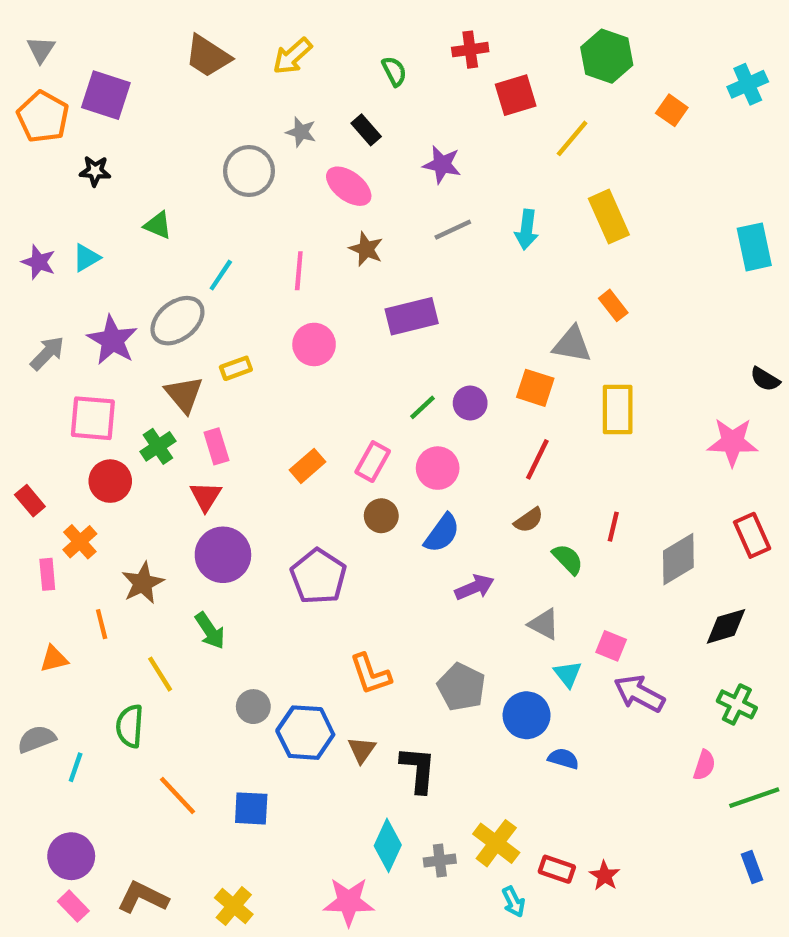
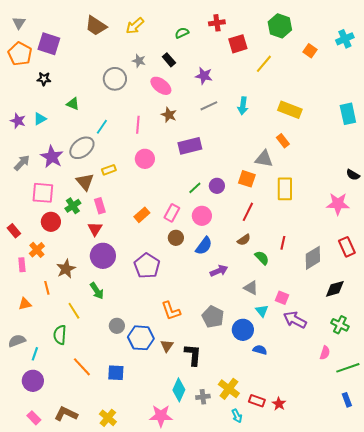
green semicircle: (394, 71) -> (182, 33), turned -88
yellow rectangle: (609, 217) -> (290, 110), moved, turned -45
purple circle: (71, 856) -> (33, 381), moved

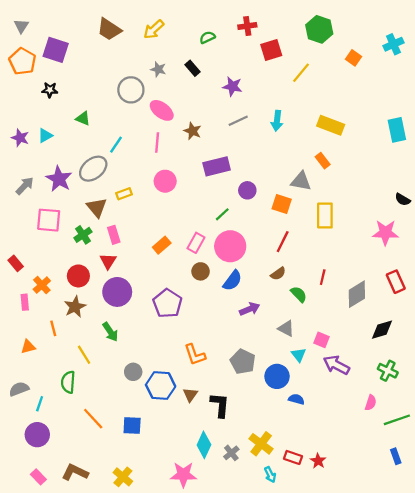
pink ellipse: (161, 86) -> (162, 110), moved
purple circle: (217, 186) -> (247, 190), moved
pink circle: (202, 216) -> (230, 246), size x1.4
red circle: (51, 222) -> (78, 276), moved
gray cross: (203, 397) -> (231, 453), turned -32

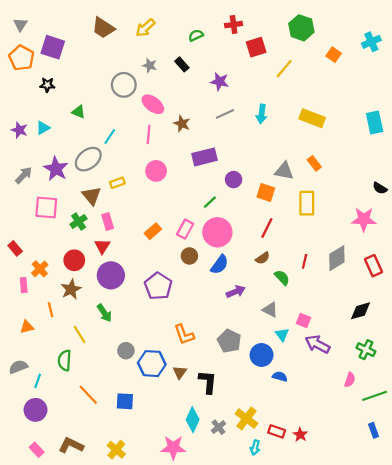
orange rectangle: (323, 161) -> (314, 163), moved
gray diamond: (357, 294) -> (337, 258), moved
cyan arrow: (270, 475) -> (255, 448), turned 40

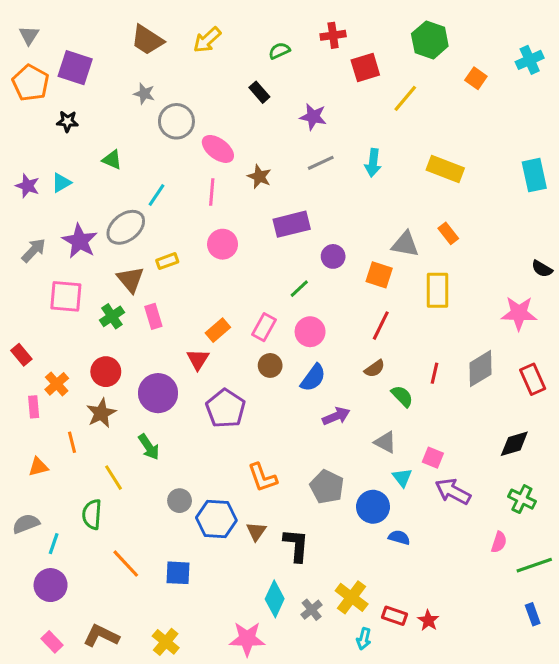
gray star: (150, 65) -> (144, 94), moved
pink circle: (217, 232) -> (310, 332), size x0.7
red triangle: (102, 246) -> (198, 359), moved

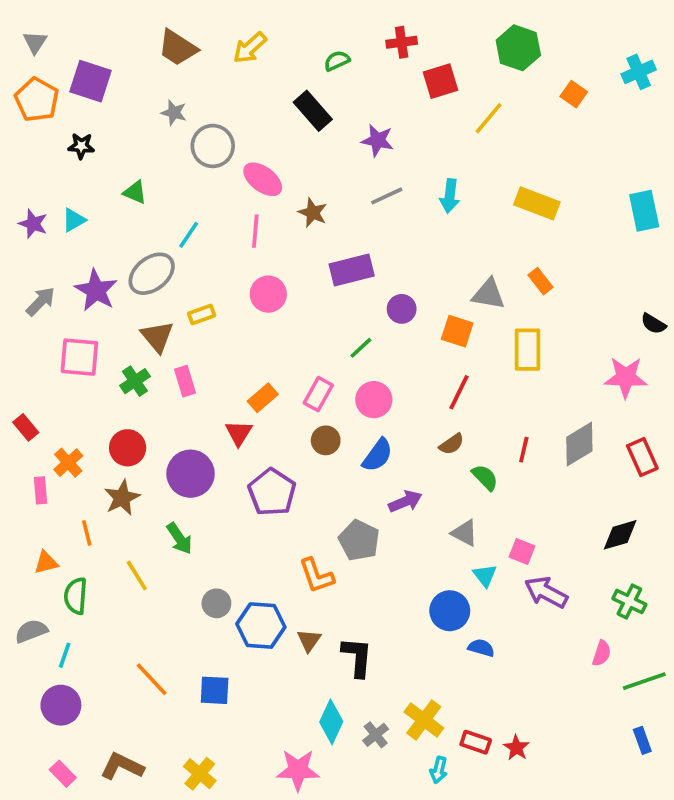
black rectangle: (259, 92) -> (313, 111), size x1.5
gray pentagon: (327, 487) -> (359, 540), moved
green semicircle: (92, 514) -> (76, 596), moved

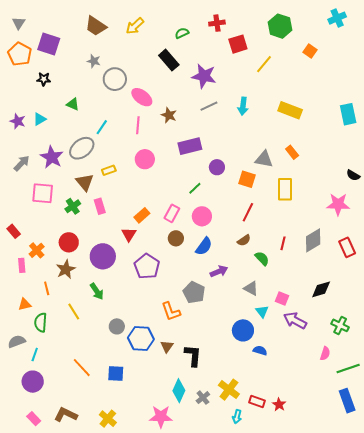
cyan cross: (639, 72) -> (337, 18), moved
purple star: (378, 140) -> (204, 76), size x1.4
black diamond: (620, 535) -> (321, 289), moved
blue rectangle: (642, 740) -> (347, 401), size x1.6

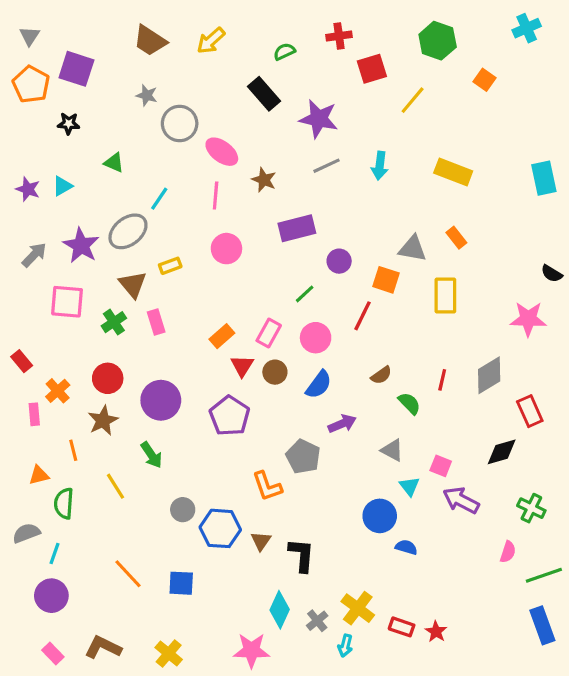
red line: (248, 212) -> (362, 316), moved
red triangle: (129, 234) -> (242, 366), moved
red rectangle: (347, 247) -> (530, 411), moved
cyan arrow: (237, 417) -> (345, 646), moved

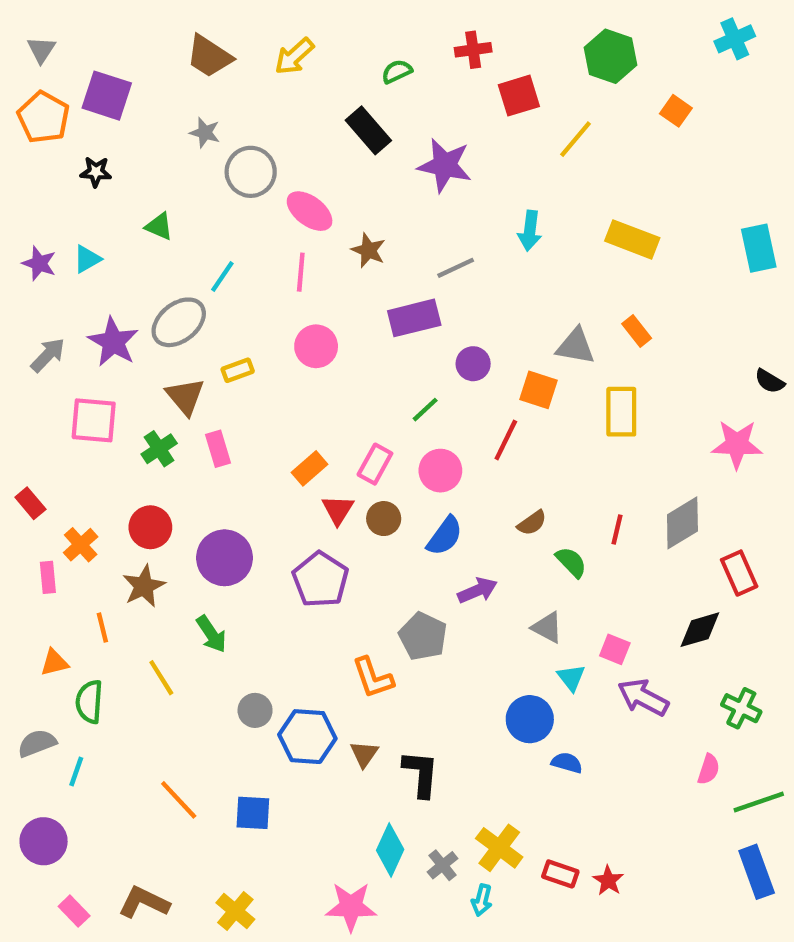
gray line: (327, 166) -> (456, 268), moved
purple circle: (51, 596) -> (44, 841), moved

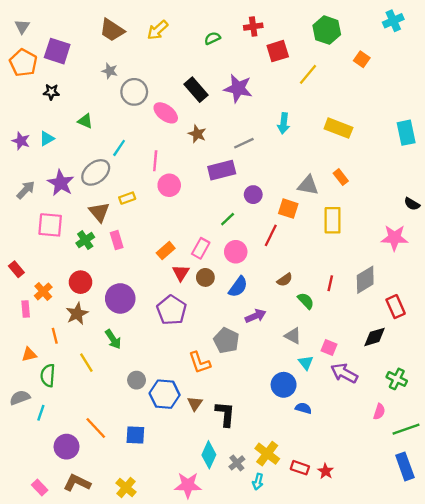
black rectangle: (368, 130) -> (196, 90), moved
pink line: (301, 272) -> (155, 161), moved
purple circle: (44, 841) -> (67, 447), moved

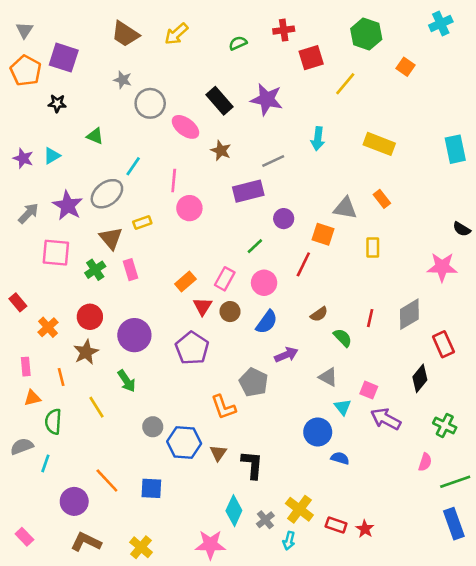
yellow rectangle: (333, 220) -> (373, 247), size x0.7
pink rectangle: (26, 309) -> (26, 367), moved
black diamond: (375, 337) -> (420, 378), turned -35
pink rectangle: (40, 487) -> (24, 537), moved

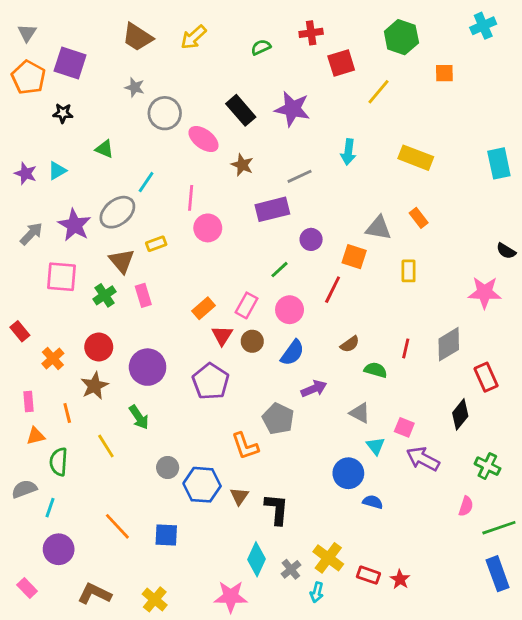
orange square: (405, 67) -> (444, 73), turned -36
green semicircle: (343, 338) -> (376, 370), turned -30
purple circle: (74, 501) -> (59, 549), moved

